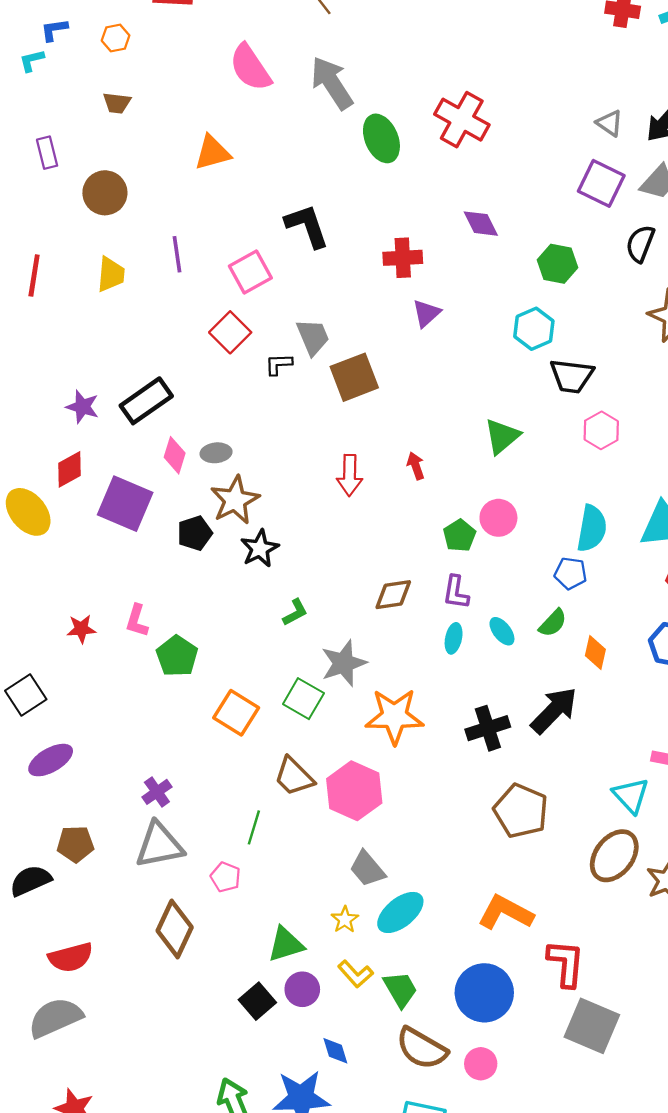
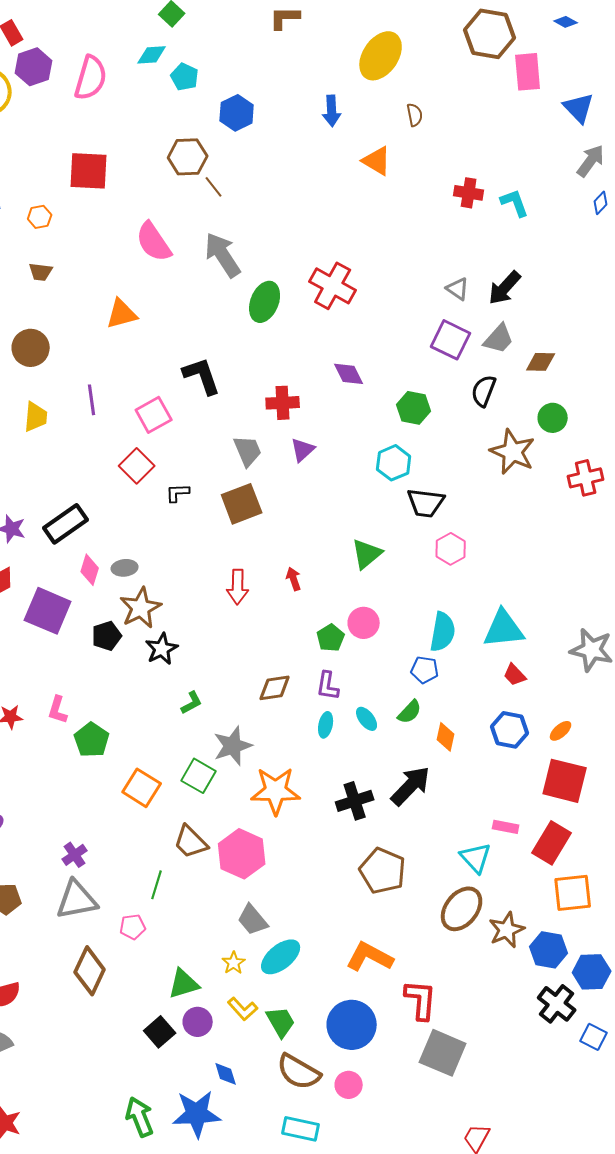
green ellipse: (381, 138) -> (265, 302), turned 45
gray trapezoid: (313, 337) -> (248, 451), moved
pink pentagon: (225, 877) -> (133, 927), turned -30

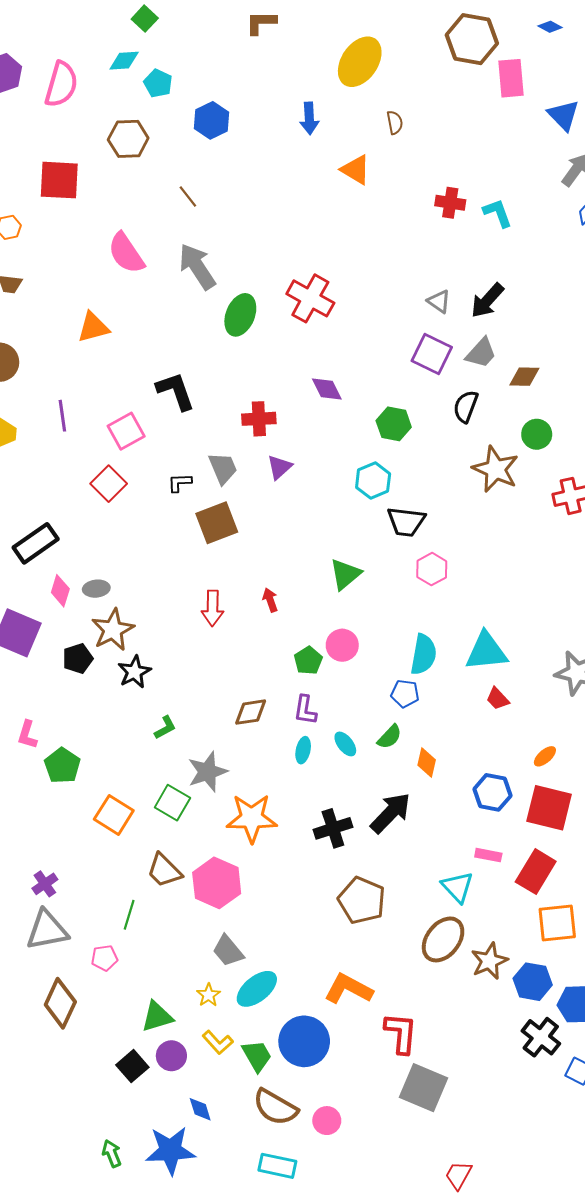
brown hexagon: (188, 157) -> (128, 139), moved
black L-shape: (178, 493) -> (180, 483), moved
blue hexagon: (510, 730) -> (492, 792), moved
blue circle: (352, 1025) -> (304, 1041), moved
green arrow: (140, 1117) -> (112, 1154), size x0.7

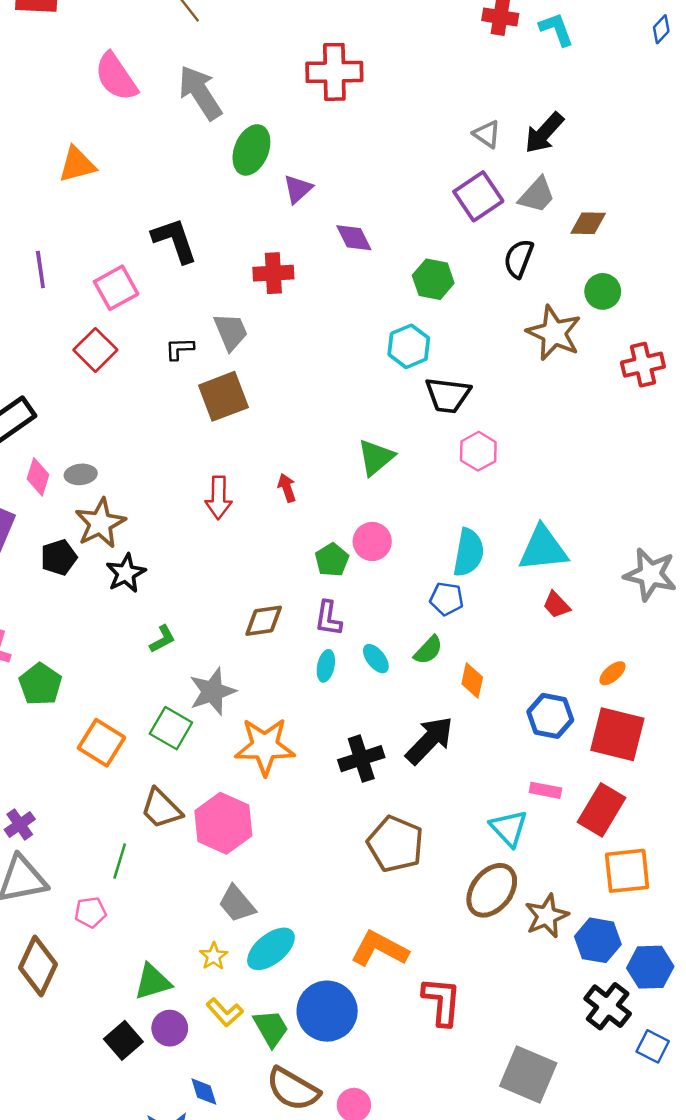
red cross: (310, 298) -> (334, 72), moved, turned -30
purple square: (432, 354) -> (478, 196), turned 30
purple triangle: (279, 467) -> (298, 189), moved
gray square: (424, 1088) -> (528, 1074), moved

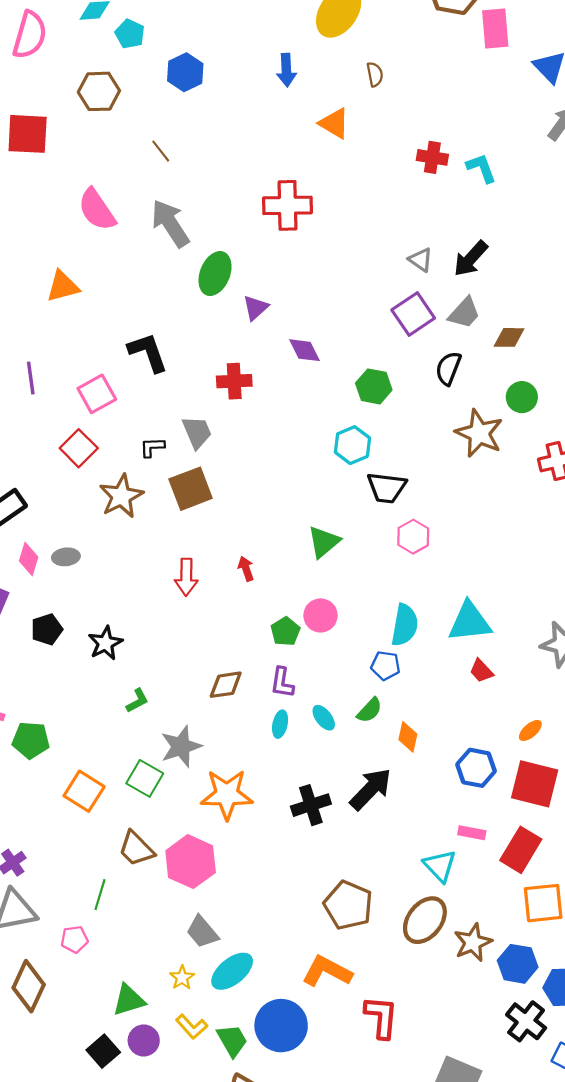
brown star: (100, 523) -> (121, 496), moved
green pentagon: (40, 684) -> (31, 740), turned -30
brown pentagon: (395, 844) -> (348, 905), moved

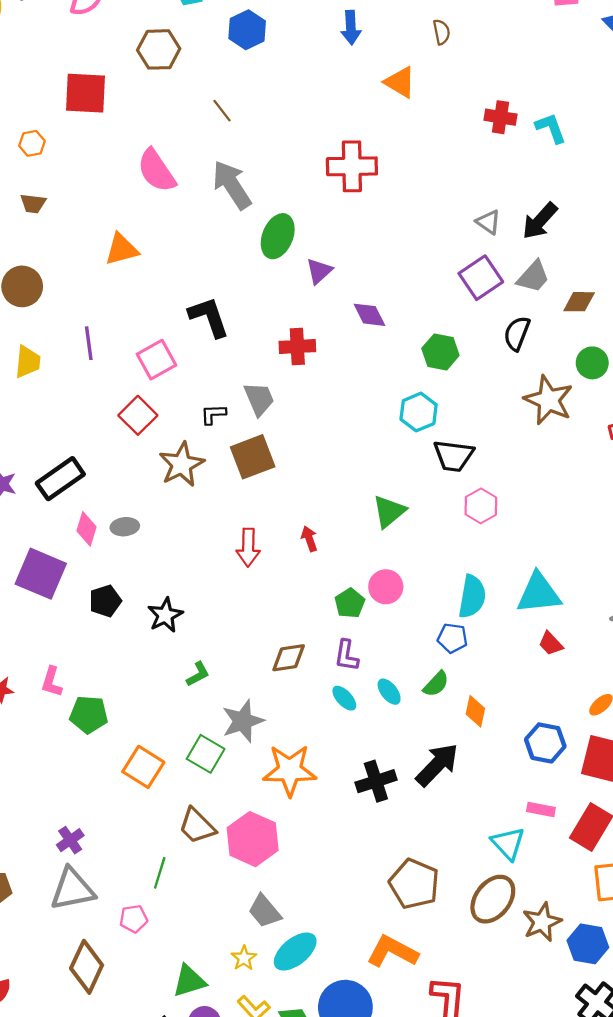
cyan ellipse: (280, 724) -> (344, 698), turned -55

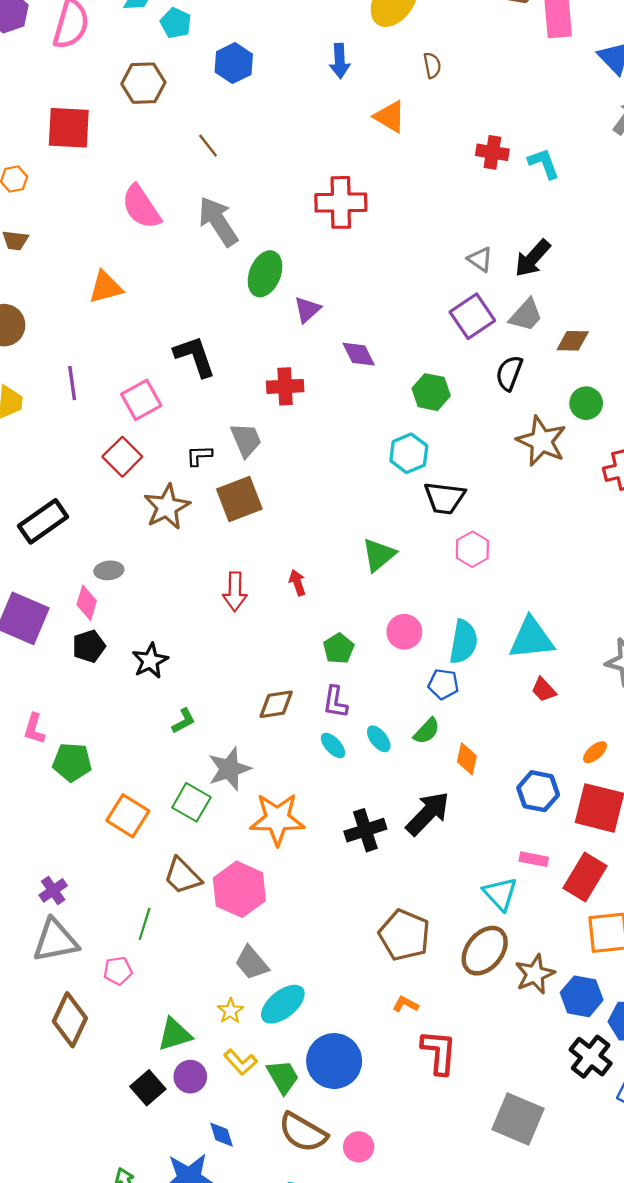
pink diamond: (87, 529) -> (87, 603), moved
pink circle: (386, 587) -> (404, 632), moved
orange L-shape: (392, 952) -> (405, 1004), moved, size x0.5

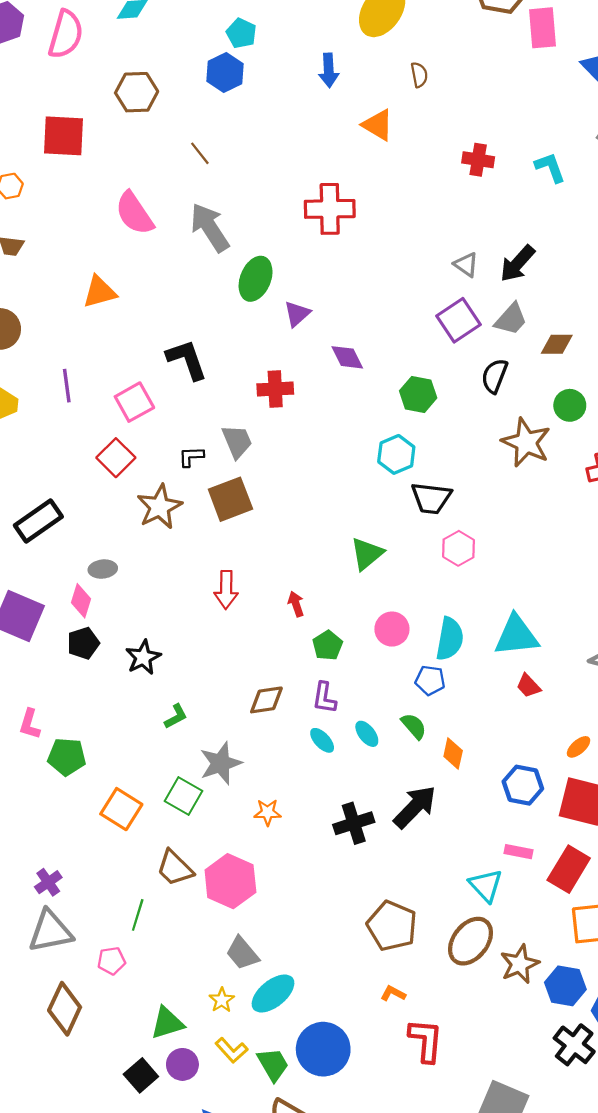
cyan pentagon: (176, 23) -> (241, 33), moved
cyan L-shape: (544, 163) -> (550, 167), moved
red arrow: (297, 583) -> (296, 604), moved
green semicircle: (427, 731) -> (414, 726), turned -84
orange star: (277, 819) -> (268, 812), size x0.5

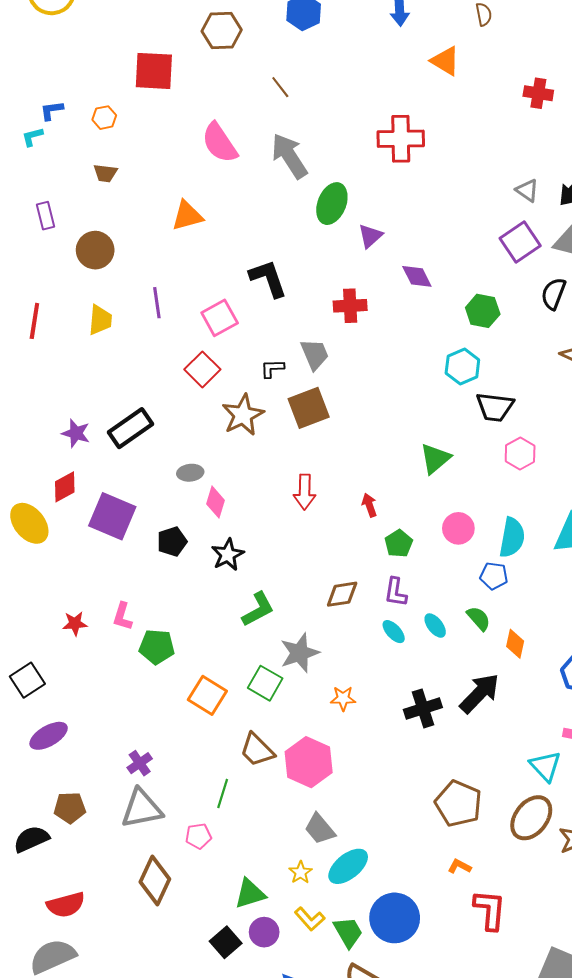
pink diamond: (81, 601) -> (216, 502), moved
green L-shape: (176, 716) -> (258, 609), size x1.5

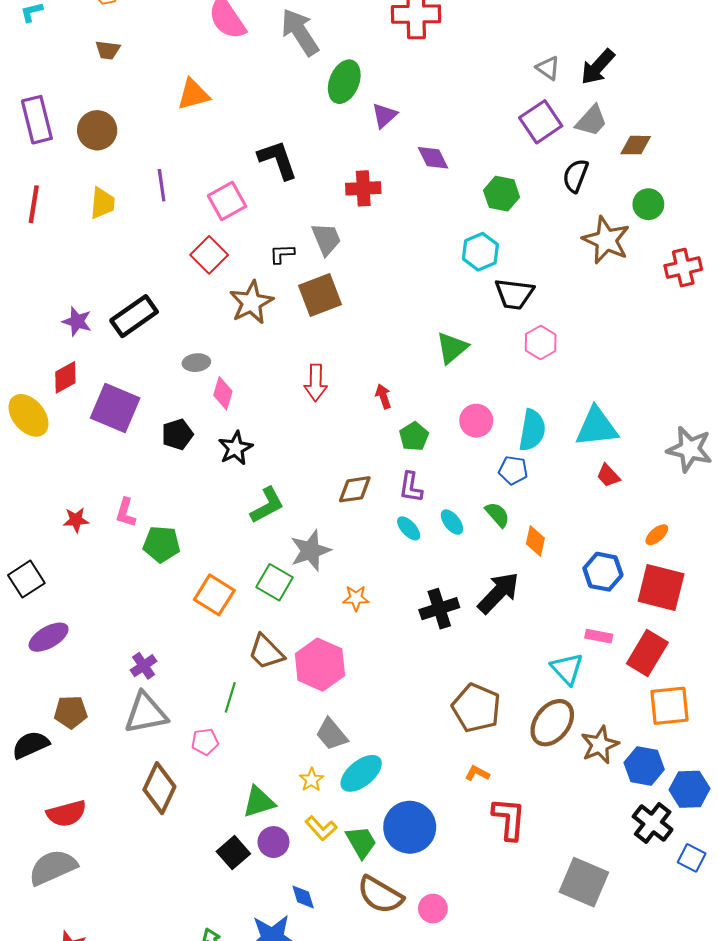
purple rectangle: (46, 216) -> (37, 120), moved, size x1.6

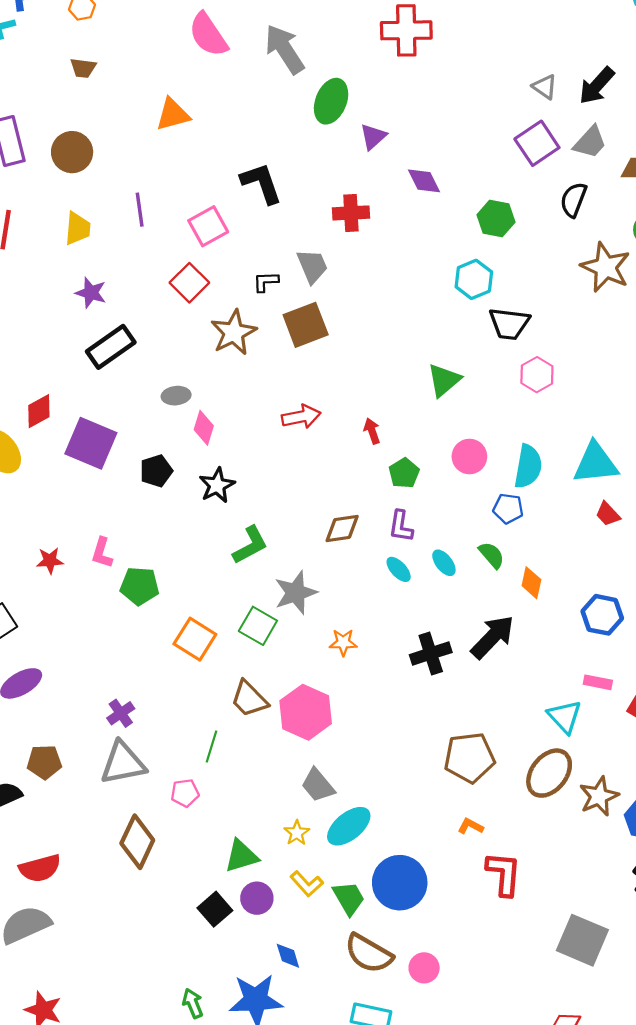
purple star: (77, 321) -> (91, 293), moved
red arrow: (316, 383) -> (301, 417), turned -102
brown pentagon: (476, 708) -> (469, 758), turned -30

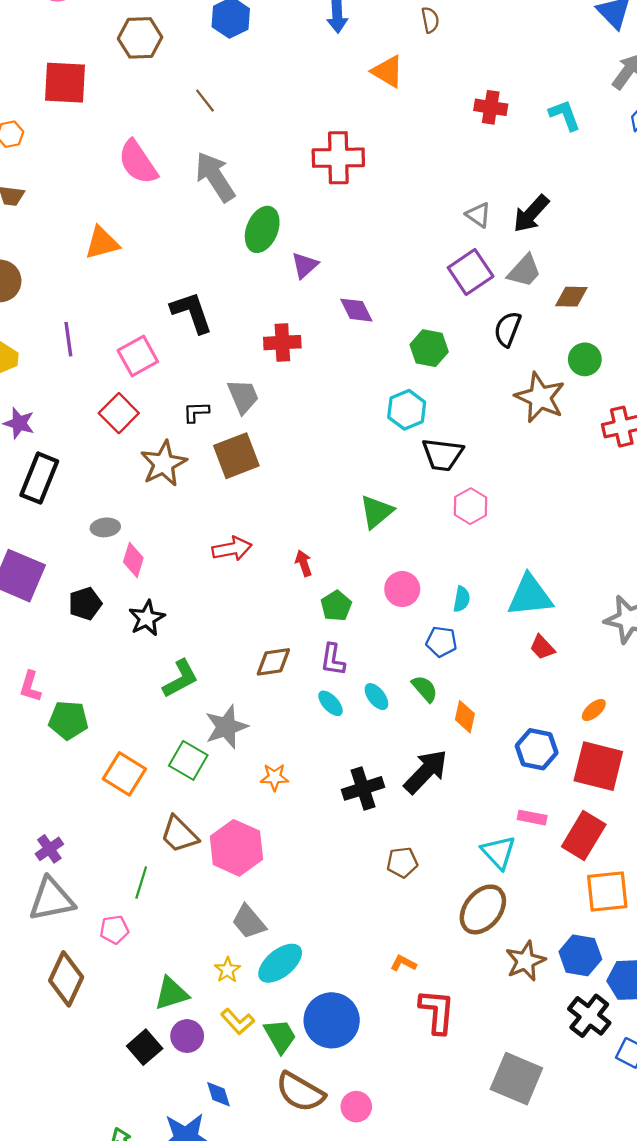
black rectangle: (111, 347) -> (39, 478), turned -33
cyan semicircle: (528, 466) -> (462, 599), size x0.6
brown pentagon: (469, 758) -> (402, 862), moved, size x0.6
brown star: (599, 796) -> (525, 961), moved

